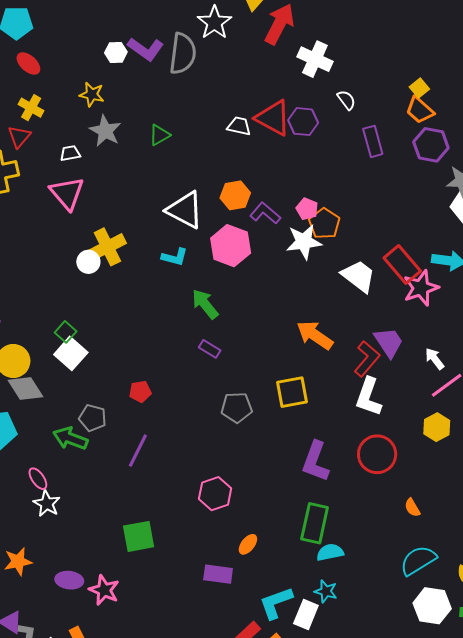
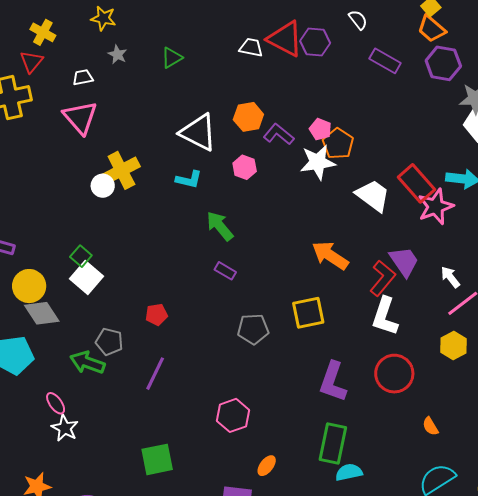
gray star: (105, 131) -> (117, 54), size x0.6
purple rectangle: (373, 141) -> (385, 61), turned -44
pink hexagon: (231, 246) -> (245, 167), size x0.6

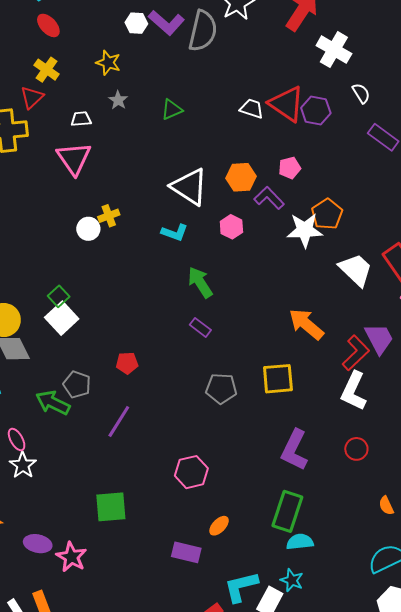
pink pentagon: (320, 129) -> (290, 168), moved, turned 30
yellow cross: (121, 170) -> (109, 216), size x0.6
red circle: (394, 374) -> (356, 449), size x0.6

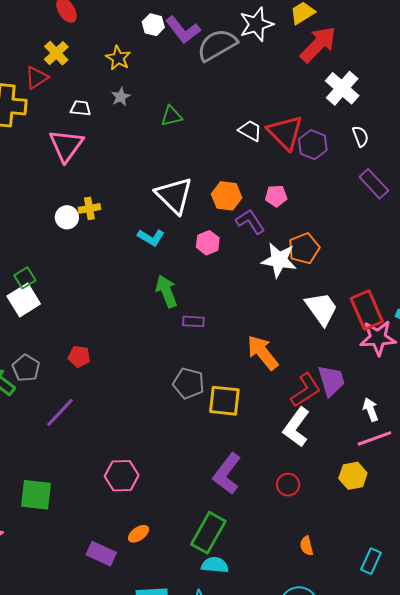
gray semicircle: (203, 31) -> (217, 45), turned -144
purple rectangle: (200, 327) -> (193, 321), moved, turned -45
gray pentagon: (221, 388) -> (188, 383), moved

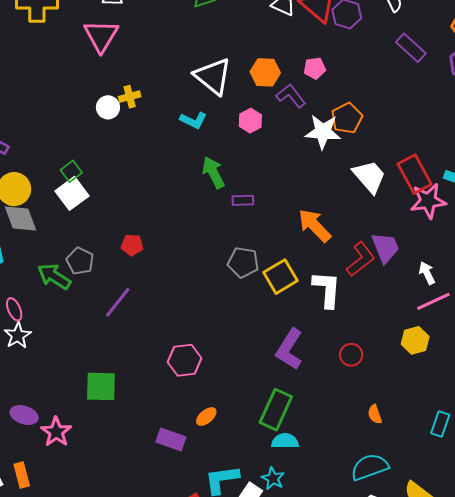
yellow square: (224, 401) -> (281, 277), turned -32
white L-shape: (296, 427) -> (327, 289), moved, turned 153

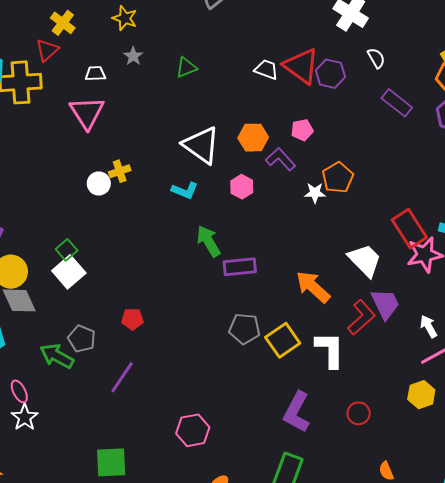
white star: (323, 132) -> (315, 193), size x0.6
white trapezoid: (369, 177) -> (365, 260), moved
purple rectangle: (243, 200) -> (240, 267), size x1.5

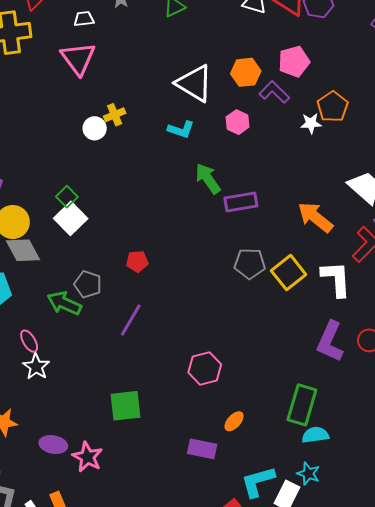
pink pentagon: (302, 130) -> (294, 61), size x1.4
purple L-shape: (297, 412) -> (330, 341), moved

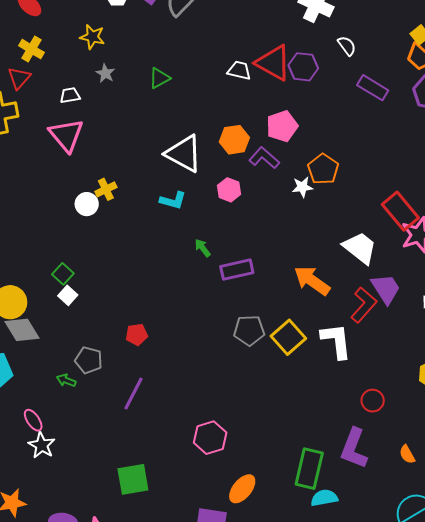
green arrow: (208, 179) -> (203, 248), size x0.6
white square: (71, 218) -> (68, 295), size x0.6
green arrow: (64, 303) -> (66, 380), size x0.6
purple L-shape: (330, 341) -> (354, 448), moved
orange ellipse: (234, 421) -> (242, 489), size x1.4

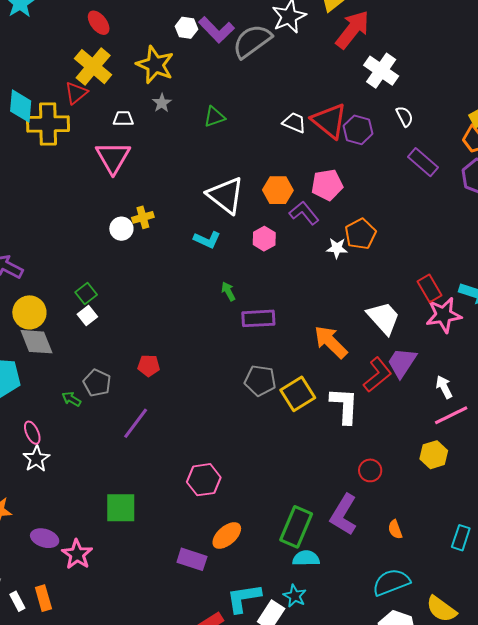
yellow star: (92, 37) -> (155, 65), size x1.5
yellow cross: (31, 49) -> (93, 67), size x1.5
red rectangle: (400, 211) -> (430, 288), size x0.7
purple trapezoid: (386, 289) -> (402, 363), turned -124

